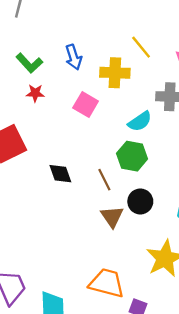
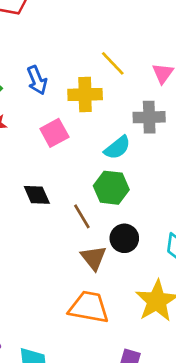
pink square: (86, 104) -> (54, 133), turned 35
black diamond: (60, 174) -> (37, 195), moved
orange trapezoid: (107, 283) -> (89, 307), moved

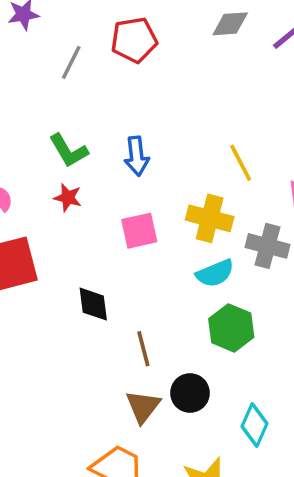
yellow cross: (85, 95) -> (210, 218), moved
green hexagon: (111, 188) -> (231, 328), moved

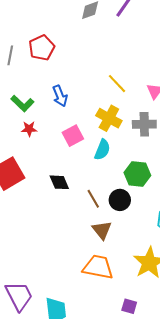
red pentagon: (134, 40) -> (42, 48), moved
yellow cross: (210, 218) -> (109, 118), turned 30
cyan semicircle: (215, 273) -> (102, 150), moved, turned -30
black circle: (190, 393) -> (120, 200), moved

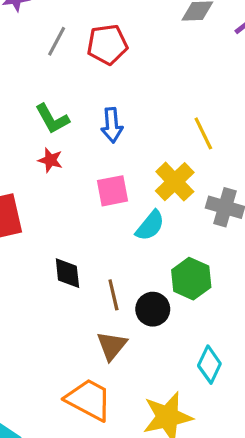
black diamond: (59, 182) -> (67, 273), moved

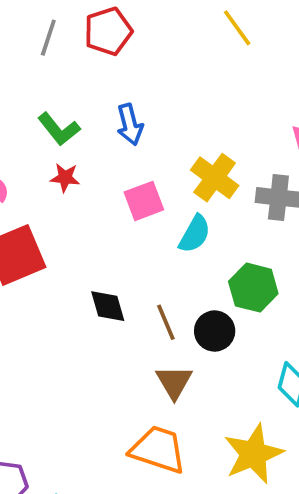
yellow line: (203, 133) -> (237, 28), moved

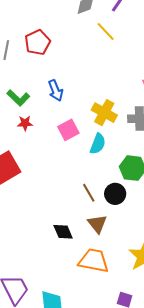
black diamond: (108, 306) -> (63, 232), moved

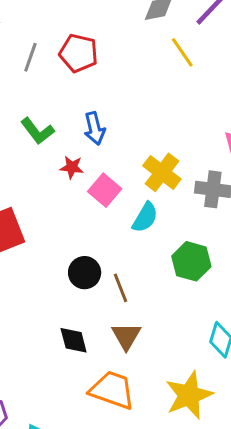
red pentagon: (37, 42) -> (79, 53), turned 30
red star: (25, 123) -> (72, 167), moved
pink square: (68, 130) -> (105, 190), turned -30
black circle: (115, 194) -> (85, 273), moved

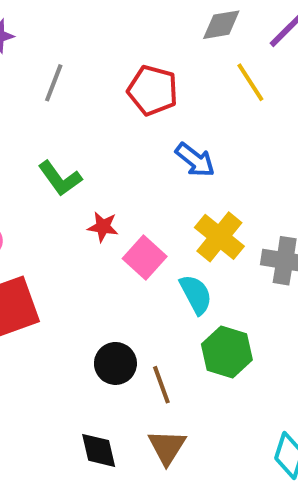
red pentagon: (79, 53) -> (153, 90), moved
blue arrow: (95, 128) -> (195, 160), moved, turned -40
cyan semicircle: (145, 217) -> (196, 294), turned -60
green hexagon: (191, 261) -> (227, 352), moved

